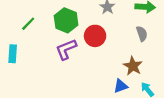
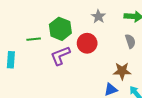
green line: (28, 24) -> (34, 39), moved, turned 40
brown star: (133, 66) -> (122, 71), turned -30

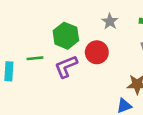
green line: (34, 39) -> (35, 58), moved

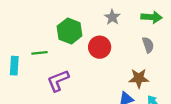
purple L-shape: (66, 67) -> (58, 81), moved

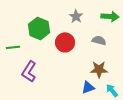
gray semicircle: (148, 45) -> (99, 40), moved, turned -56
purple L-shape: (58, 81) -> (29, 71), turned -35

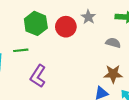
green hexagon: (39, 28) -> (36, 23), moved
red circle: (65, 42) -> (66, 27), moved

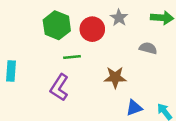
green line: (21, 50) -> (72, 57), moved
brown star: (113, 74) -> (115, 77), moved

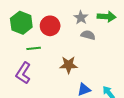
gray star: (119, 18) -> (81, 18), moved
gray semicircle: (148, 48) -> (88, 35), moved

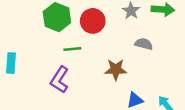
gray semicircle: (88, 35) -> (144, 44), moved

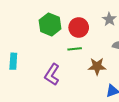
green line: (72, 49) -> (75, 49), moved

